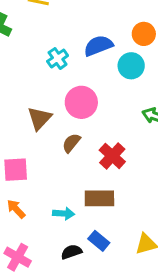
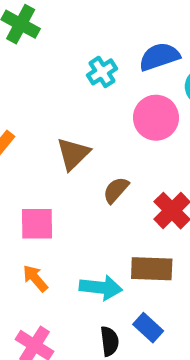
pink circle: (81, 102) -> (156, 118), moved
cyan arrow: (64, 214) -> (101, 288), size x1.4
black semicircle: (71, 252) -> (109, 341), turned 100

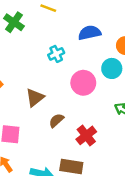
blue semicircle: (159, 57) -> (90, 33), moved

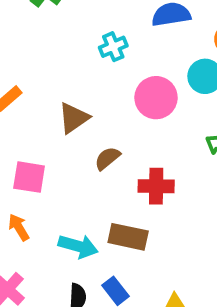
red cross: (86, 135) -> (156, 186), turned 36

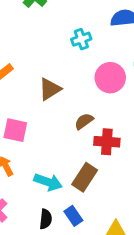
brown semicircle: (107, 158) -> (84, 121), moved
brown rectangle: (128, 237) -> (85, 177), turned -72

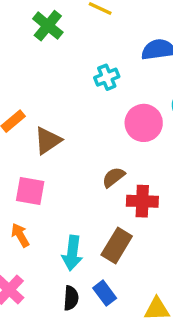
brown triangle: (50, 89) -> (48, 141), moved
cyan arrow: (48, 182) -> (72, 253), turned 80

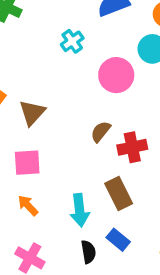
brown rectangle: (117, 246) -> (119, 193), turned -44

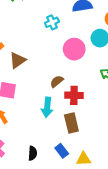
brown rectangle: (119, 193) -> (71, 123), moved
cyan arrow: (80, 210) -> (47, 107), moved
blue rectangle: (118, 240) -> (62, 151), moved

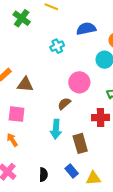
pink circle: (74, 49) -> (79, 82), moved
brown triangle: (18, 60) -> (25, 85), turned 42
red cross: (74, 95) -> (101, 118), moved

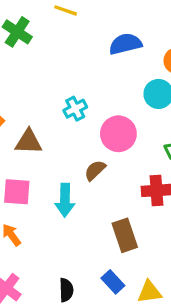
cyan cross: (57, 46) -> (75, 109), moved
cyan arrow: (56, 129) -> (65, 200), moved

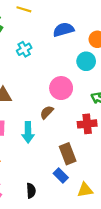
cyan cross: (75, 109) -> (24, 49), moved
blue rectangle: (113, 282) -> (61, 176), moved

